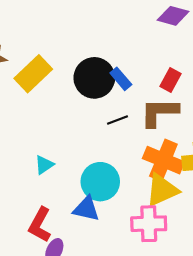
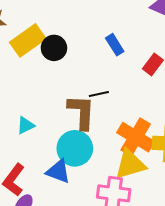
black circle: (94, 78) -> (54, 48), moved, size x0.7
blue rectangle: (121, 79) -> (115, 45), moved
brown L-shape: (159, 112) -> (81, 112), moved, turned 84

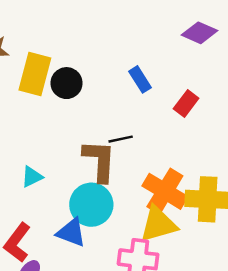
yellow rectangle: (28, 40) -> (35, 74), turned -40

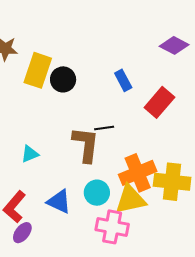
red rectangle: (186, 104) -> (159, 102), size x1.4
orange cross: (165, 191) -> (138, 173), turned 33
cyan circle: (91, 205) -> (97, 193), moved, size x0.7

